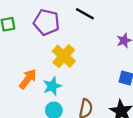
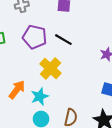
black line: (85, 14) -> (63, 40), moved

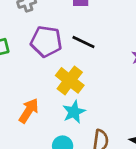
cyan star: (40, 96) -> (74, 112), moved

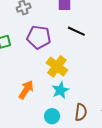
black line: (83, 42) -> (76, 31), moved

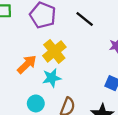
orange arrow: (26, 90) -> (27, 64), moved

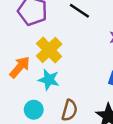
cyan star: (52, 78) -> (49, 80), turned 30

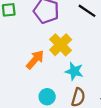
cyan star: (49, 80) -> (74, 71), moved

